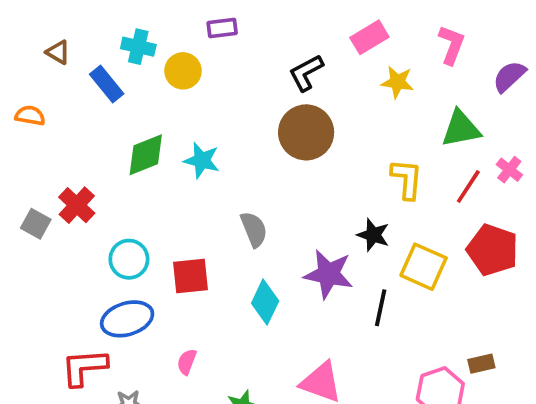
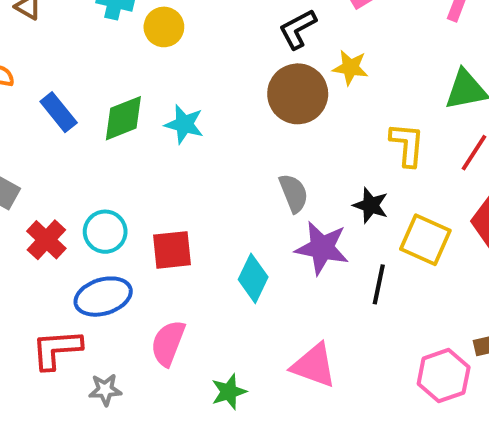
yellow star: (397, 82) -> (350, 68), moved
blue rectangle: (107, 84) -> (59, 112), moved
red cross: (77, 205) -> (46, 240), moved
gray semicircle: (254, 229) -> (294, 193), moved
pink semicircle: (187, 362) -> (168, 343), size x1.6

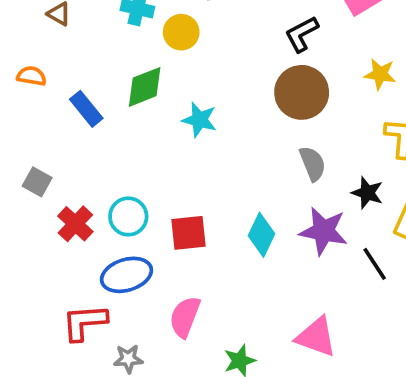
yellow star: (350, 68) -> (380, 74), moved
green diamond: (123, 118) -> (145, 87), moved
gray semicircle: (294, 193) -> (313, 164), moved
cyan diamond: (253, 278) -> (261, 235), moved
black line: (379, 284) -> (375, 264), turned -45

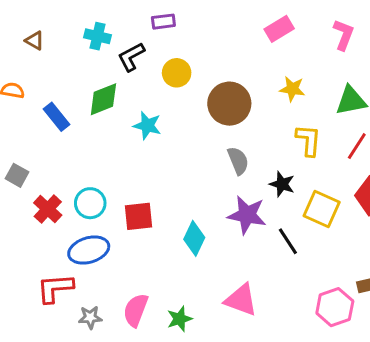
yellow circle: (181, 32) -> (177, 73), moved
black L-shape: (302, 34) -> (131, 57), moved
cyan diamond: (261, 235) -> (194, 238), moved
pink semicircle: (185, 317) -> (136, 310), moved

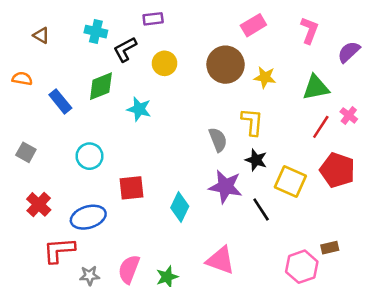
brown circle: (229, 104) -> (226, 65), moved
yellow L-shape: (308, 140) -> (252, 122), moved
cyan circle: (90, 203) -> (90, 156), moved
red cross: (48, 209) -> (39, 204), moved

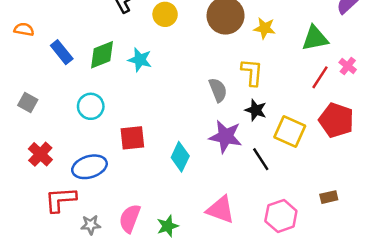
green diamond: (101, 86) -> (102, 55), moved
pink hexagon: (302, 267) -> (281, 216), moved

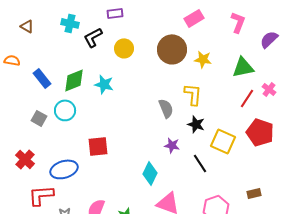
gray square: (28, 103) -> (39, 118), moved
cyan circle: (91, 106) -> (65, 110), moved
purple star: (226, 137) -> (172, 145), size x0.6
cyan diamond: (180, 157) -> (150, 173), moved

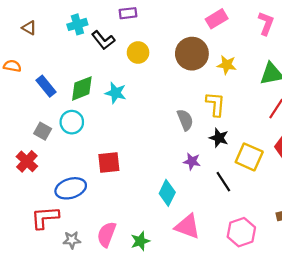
cyan cross: (70, 23) -> (77, 24), turned -30
black L-shape: (93, 37) -> (103, 40), turned -100
red cross: (25, 159) -> (27, 161), moved

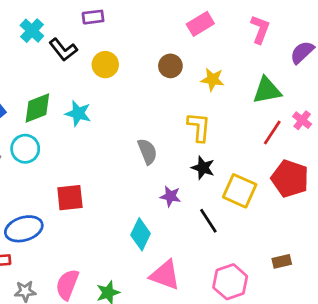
cyan cross: (77, 24) -> (32, 31), turned -30
brown circle: (192, 54) -> (170, 66), size x0.6
gray semicircle: (185, 120) -> (147, 151), moved

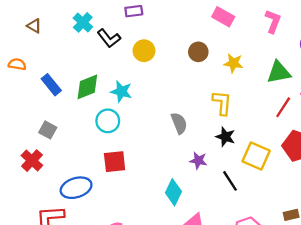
pink rectangle: (200, 24) -> (223, 17), turned 60
cyan circle: (25, 149) -> (108, 121), moved

